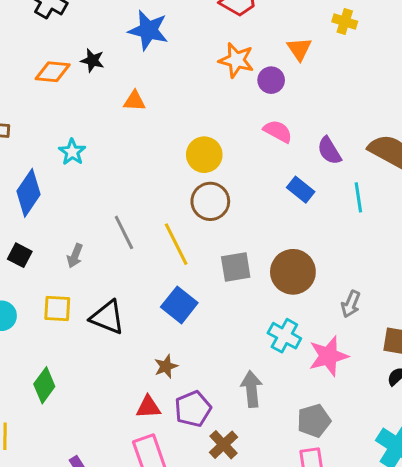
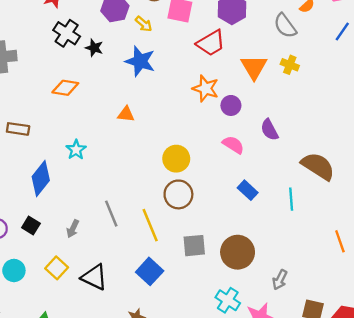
orange triangle: (299, 49) -> (254, 67), moved, size x1.4
black star: (92, 60) -> (94, 48), moved
purple semicircle: (329, 151) -> (269, 130), moved
yellow square: (57, 309) -> (57, 268), turned 35

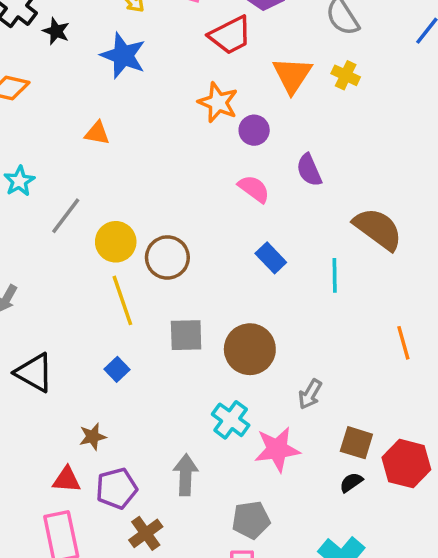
yellow circle: (176, 159) -> (116, 242), moved
gray line: (111, 214) -> (66, 216), moved, turned 56
blue square: (150, 271) -> (117, 369), size x0.6

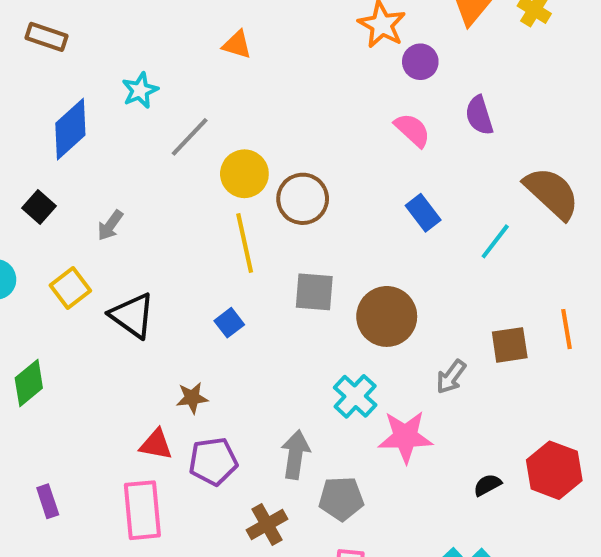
cyan line: (335, 275) -> (495, 241), turned 32
brown square: (356, 443) -> (510, 345), moved, turned -32
gray pentagon: (251, 520) -> (341, 499), moved
brown cross: (146, 533) -> (267, 525), moved

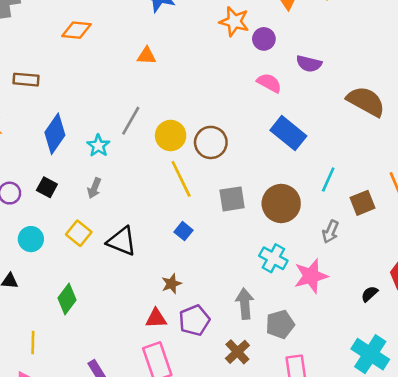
cyan star: (140, 90) -> (98, 146), moved
purple semicircle: (479, 115) -> (309, 64), turned -45
blue rectangle: (423, 213) -> (288, 133), size x1.5
cyan line: (495, 241) -> (328, 179), moved

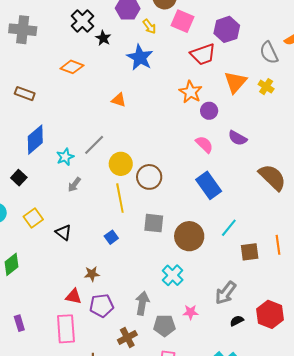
gray arrow: (94, 188) -> (74, 184), moved
gray arrow: (331, 232) -> (226, 293), moved, size x1.4
black triangle: (122, 241) -> (63, 232), size x0.7
pink star: (311, 276) -> (191, 312), moved, size x0.6

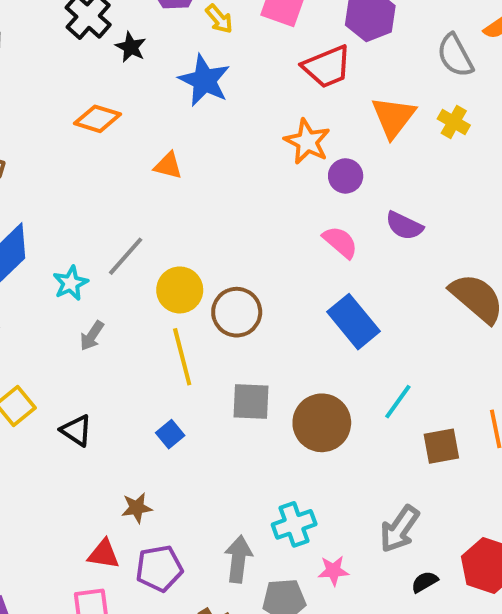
orange diamond: (72, 67) -> (97, 119), moved
cyan cross: (173, 275) -> (294, 524), moved, turned 30

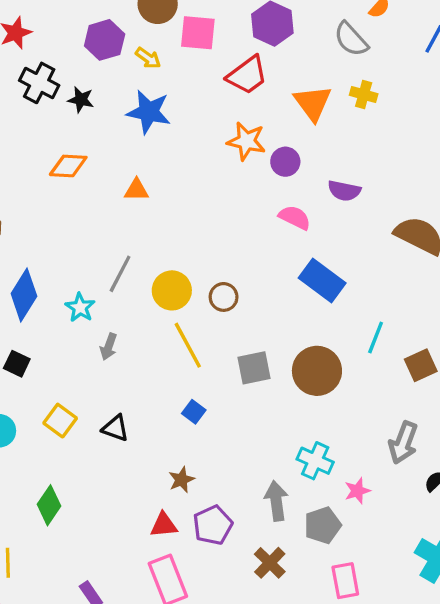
brown circle: (237, 312) -> (224, 297), size x0.7
cyan cross: (294, 524) -> (315, 461), turned -32

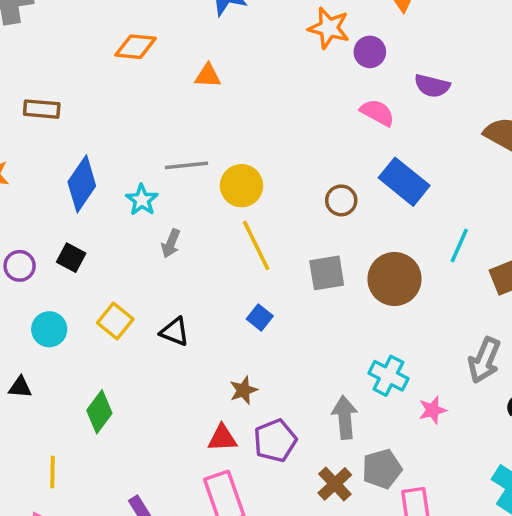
gray line: (120, 274) -> (186, 165), turned 54
brown circle: (224, 297) -> (341, 200), moved
gray pentagon: (323, 525) -> (382, 469), moved

